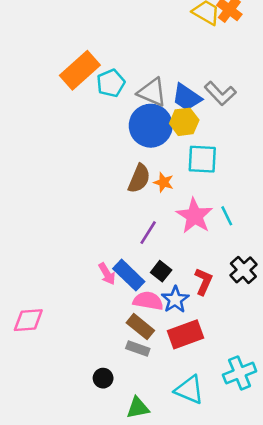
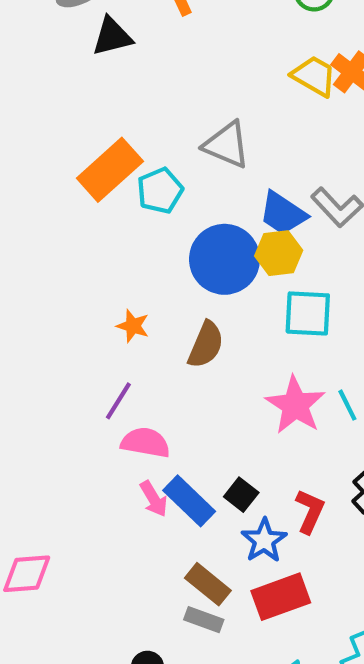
gray triangle: (152, 92) -> (227, 145), moved
orange star: (164, 182) -> (133, 326), moved
purple line: (148, 233) -> (118, 401), moved
pink semicircle: (148, 301) -> (145, 443), moved

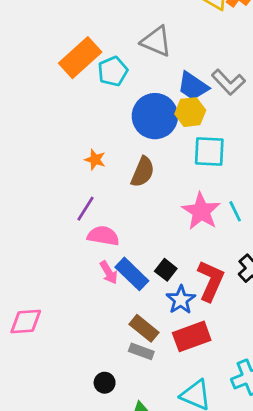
red L-shape: (310, 511) -> (211, 281), size x1.4

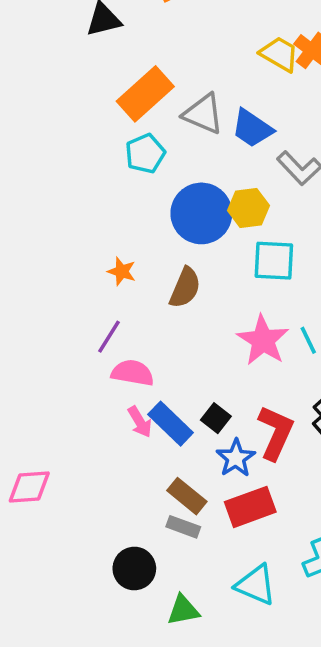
orange rectangle: (80, 58) -> (145, 94), moved
blue trapezoid: (193, 86) -> (252, 128), moved
black circle: (105, 383) -> (134, 569), size x1.5

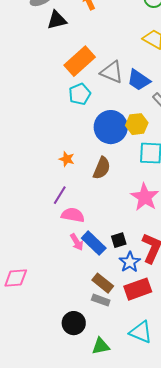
black square: (216, 418) -> (119, 240), turned 35

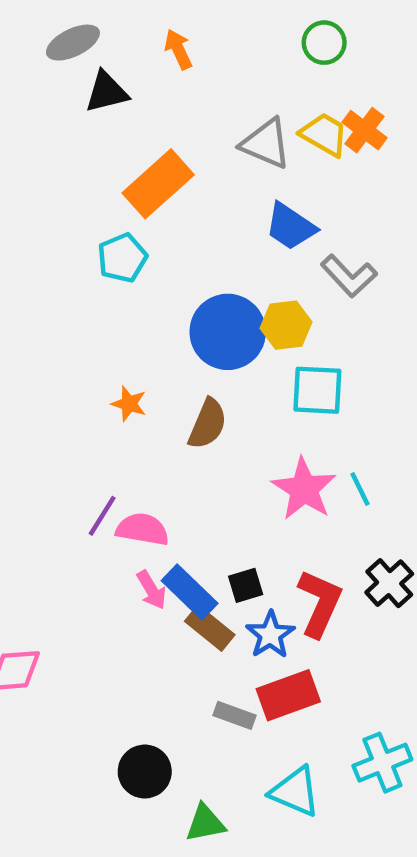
gray triangle: (112, 72) -> (266, 143), moved
cyan pentagon: (80, 94) -> (122, 258), moved
purple line: (60, 195) -> (102, 516), moved
brown rectangle: (103, 283) -> (210, 628), moved
gray rectangle: (101, 300) -> (234, 715), moved

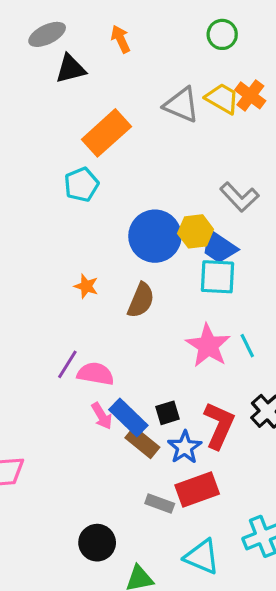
blue trapezoid: (291, 226) -> (219, 247), moved

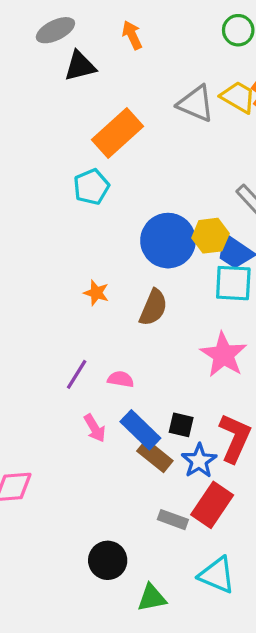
pink semicircle: (96, 374) -> (121, 379), moved, size x0.7
black square: (167, 413) -> (181, 425), turned 30
pink arrow: (102, 416) -> (95, 428), moved
red rectangle: (197, 489) -> (212, 505), turned -36

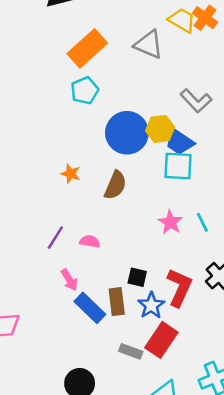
gray triangle: (196, 104) -> (149, 45), moved
cyan pentagon: (91, 187) -> (85, 91), moved
pink star: (223, 355) -> (170, 222), size x0.7
blue rectangle: (140, 430) -> (90, 308), moved
brown rectangle: (155, 456) -> (117, 302), turned 44

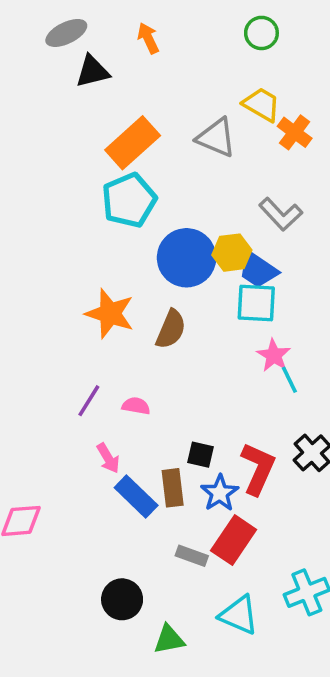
orange cross: (205, 18) -> (295, 132), moved
cyan pentagon: (85, 91) -> (129, 200), size x1.4
orange star: (71, 174) -> (110, 314), size x1.8
pink star: (170, 222) -> (274, 355), moved

